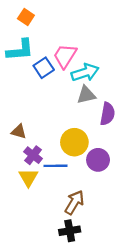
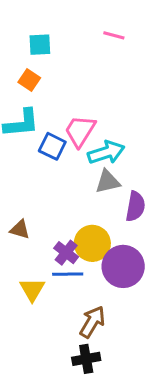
blue square: (44, 68) -> (52, 146), turned -30
purple cross: (33, 155) -> (66, 253), moved
purple circle: (98, 160) -> (123, 266), size x1.4

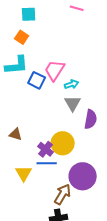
cyan arrow: (106, 152) -> (72, 84), size x0.6
gray triangle: (108, 182) -> (73, 103), turned -48
purple circle: (123, 266) -> (83, 176), moved

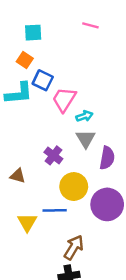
blue square: (37, 80) -> (43, 80), moved
purple cross: (46, 149) -> (53, 155), moved
purple circle: (83, 176) -> (107, 204), moved

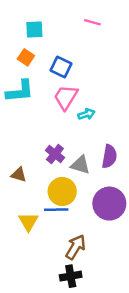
blue square: (43, 80) -> (61, 67), moved
gray triangle: (86, 139) -> (80, 165), moved, turned -42
yellow circle: (74, 187) -> (62, 191), moved

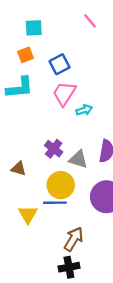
pink line: (92, 22) -> (90, 21), turned 35
orange square: (26, 57) -> (26, 55), turned 35
blue square: (61, 67) -> (60, 64), turned 36

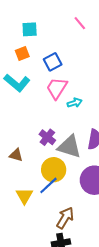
cyan L-shape: (20, 88) -> (17, 83), turned 45
gray triangle: (78, 159) -> (69, 147), size x1.4
blue line: (55, 203) -> (48, 185), turned -42

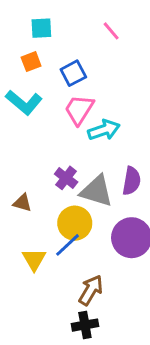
pink line: (80, 23) -> (111, 31), moved
cyan arrow: (75, 103) -> (104, 130), size x1.5

